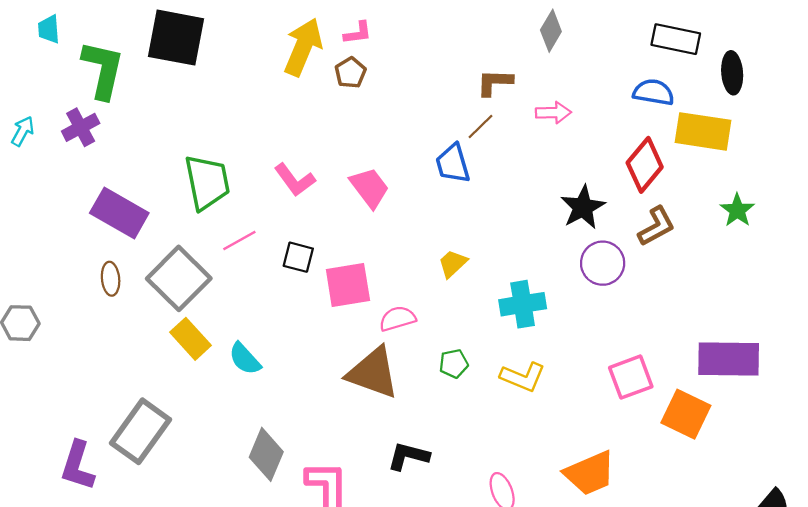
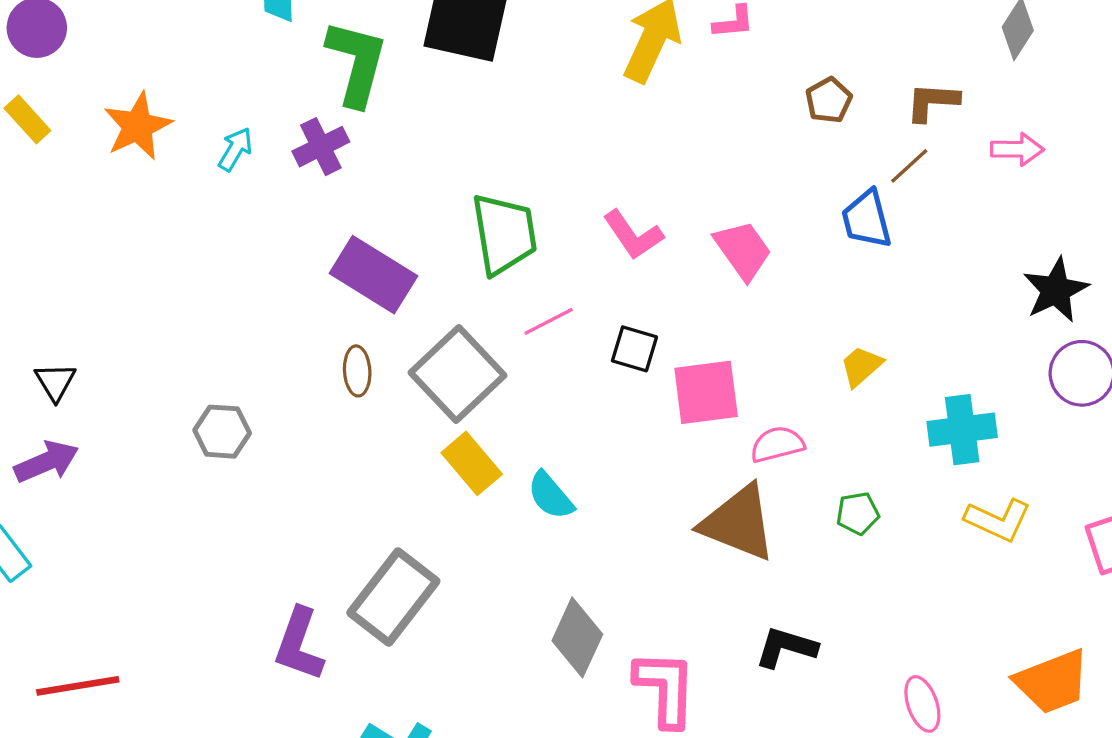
brown pentagon: (350, 73) -> (829, 100), moved
yellow L-shape: (523, 377) -> (998, 520), moved

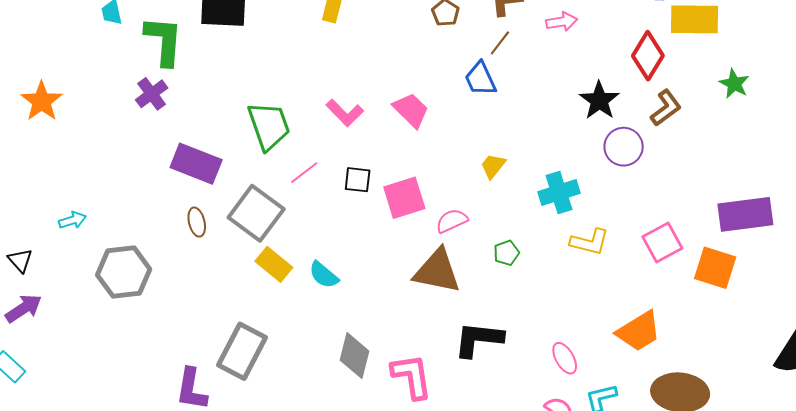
cyan arrow: (235, 149) -> (72, 220), moved, turned 52
gray hexagon: (222, 432) -> (124, 272), size x1.6
black L-shape: (786, 647) -> (478, 339), size x1.4

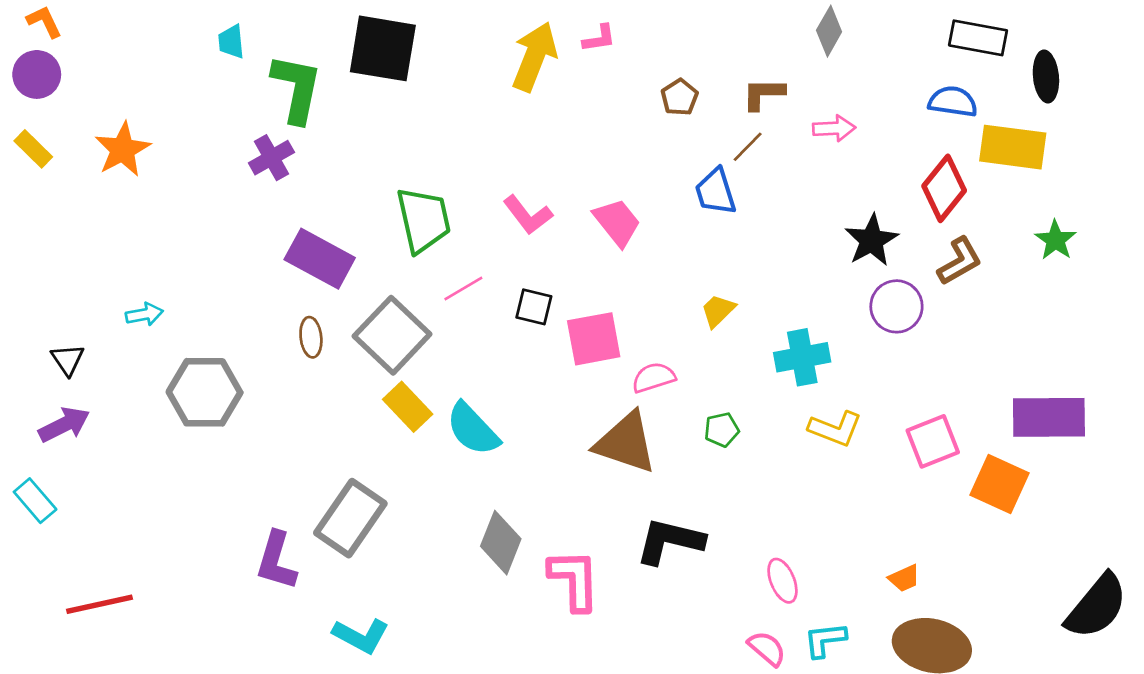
cyan semicircle: (324, 275) -> (473, 429), size x1.4
orange trapezoid: (639, 331) -> (904, 578), moved, size x0.5

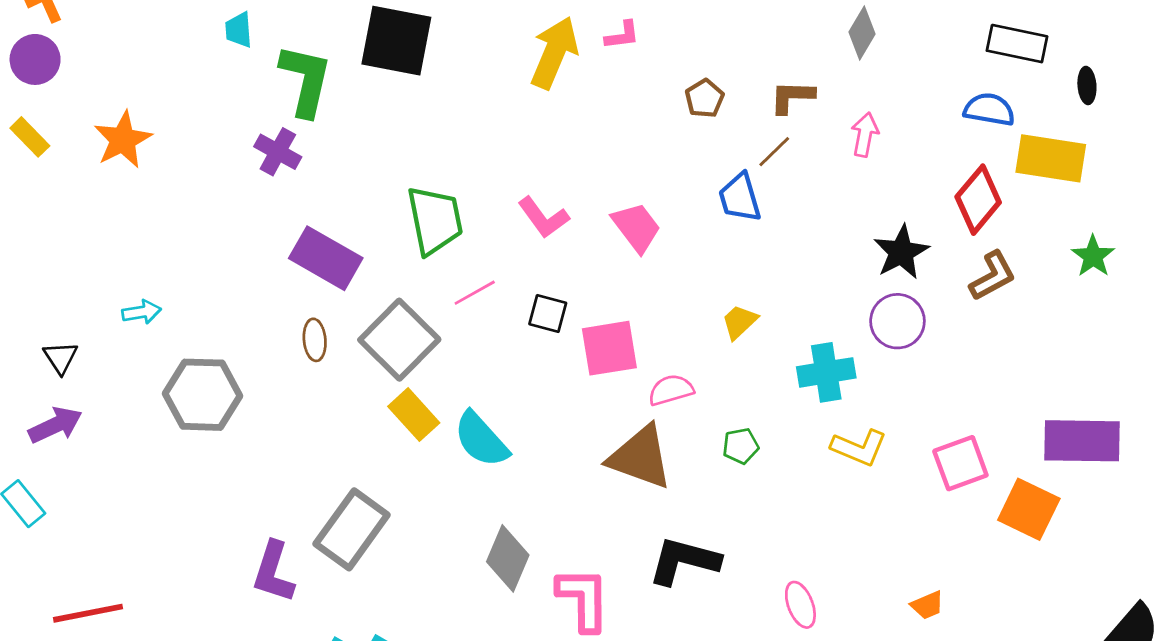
black ellipse: (1046, 76) -> (1087, 85), size x0.7
pink arrow: (834, 128) -> (865, 135), turned -78
purple cross: (271, 158) -> (278, 152), turned -33
purple circle: (896, 306) -> (897, 321), moved

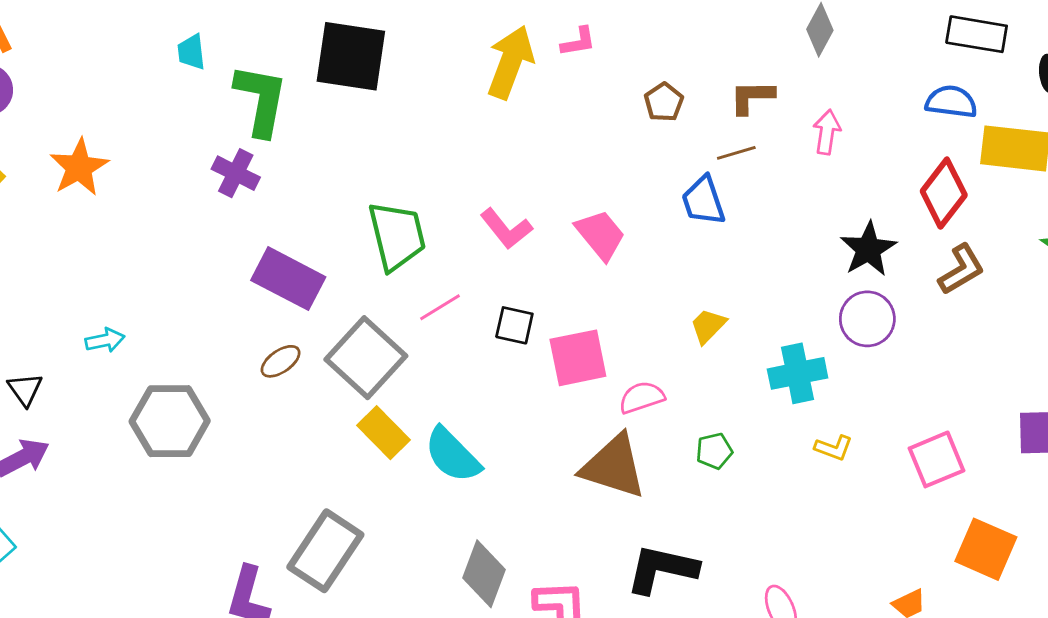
brown line: (774, 152) -> (736, 153), turned 30
brown ellipse: (315, 340) -> (281, 361), turned 63
yellow L-shape: (859, 448) -> (834, 448), size x0.7
orange square: (1029, 509) -> (986, 549), moved

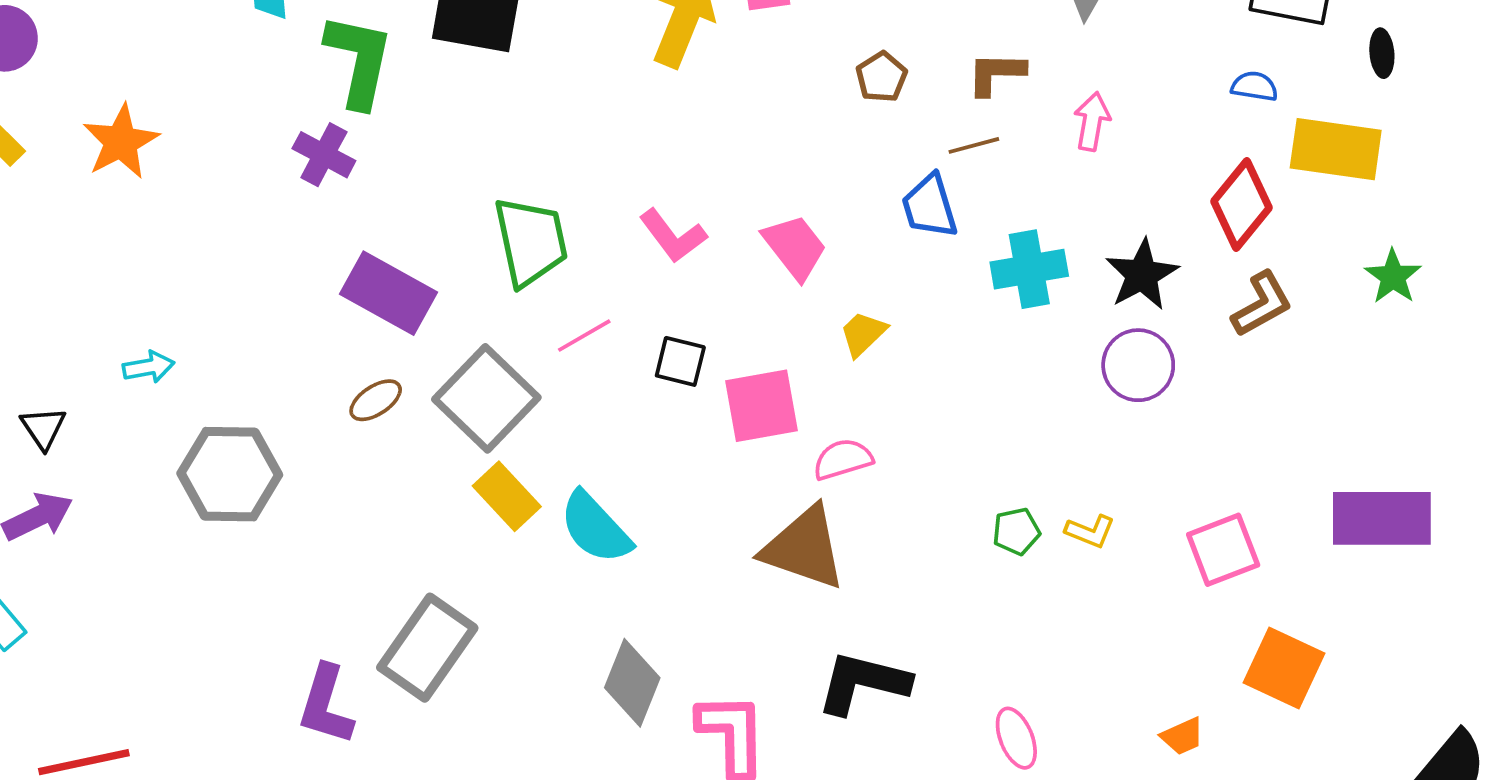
blue semicircle: (951, 102) -> (1254, 86), size x0.7
yellow trapezoid: (708, 326) -> (863, 334), moved
cyan cross: (798, 373) -> (1029, 269), moved
green pentagon: (714, 451) -> (1016, 531), moved

